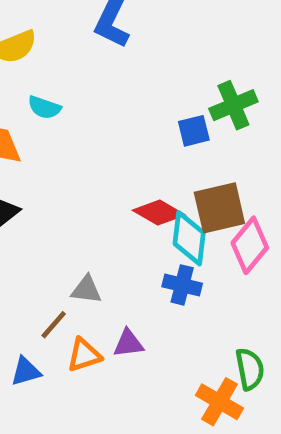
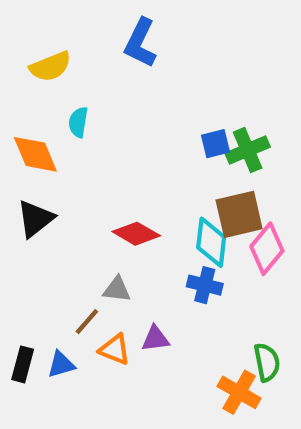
green cross: (233, 105) -> (248, 150), moved
cyan semicircle: (44, 107) -> (78, 122), turned 80
red diamond: (159, 213) -> (136, 234), moved
orange triangle: (84, 355) -> (115, 349), turned 40

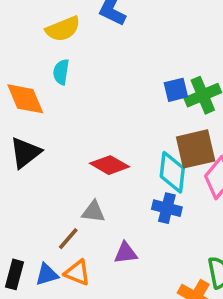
yellow semicircle: (50, 66) -> (63, 29), moved
orange triangle: (115, 349) -> (77, 273), moved

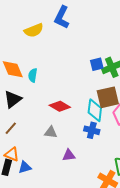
cyan semicircle: (61, 72) -> (33, 75), moved
brown line: (68, 239) -> (11, 128), moved
orange triangle: (77, 273) -> (12, 154), moved

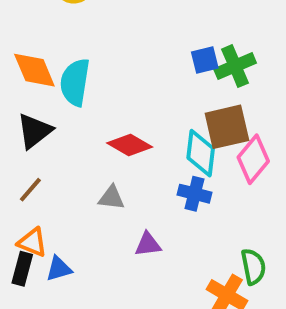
cyan semicircle: (33, 75) -> (75, 82), size x1.6

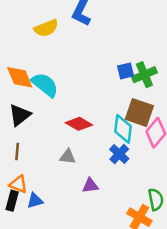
cyan semicircle: (75, 82) -> (45, 85), turned 120
brown square: (227, 127) -> (139, 112), turned 32
brown line: (30, 190) -> (17, 152), turned -36
blue cross: (195, 194) -> (119, 154), turned 30

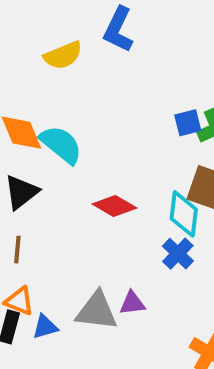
gray triangle: (68, 157) -> (97, 311), moved, size x1.6

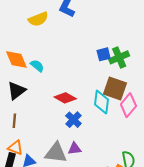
cyan semicircle: (61, 145) -> (37, 66), size x0.6
blue cross: (178, 254) -> (73, 120), moved

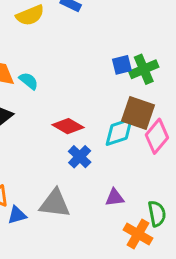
cyan diamond: (101, 102) -> (119, 132), turned 65
purple triangle: (75, 149) -> (115, 198), moved

